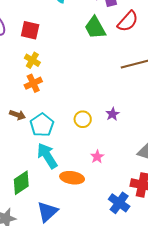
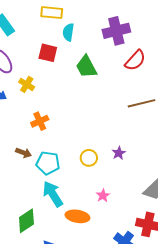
green trapezoid: (95, 28) -> (86, 67), moved
red square: (30, 30) -> (48, 53), moved
yellow cross: (32, 60) -> (27, 84), moved
cyan pentagon: (42, 125) -> (48, 163), turned -30

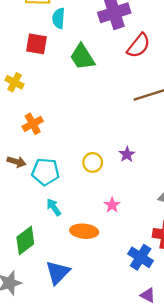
cyan arrow: (53, 194) -> (54, 207), size x0.6

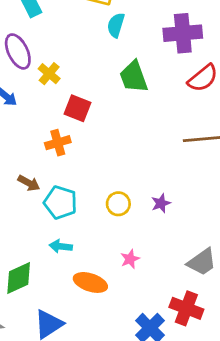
red square: (37, 44) -> (78, 108), moved
yellow cross: (15, 82) -> (49, 74), moved
cyan arrow: (54, 207) -> (61, 246), turned -60

